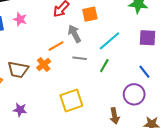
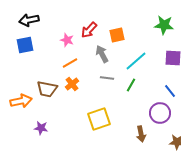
pink star: (20, 19) -> (67, 40), moved
orange line: (56, 46) -> (70, 63), moved
purple star: (20, 110) -> (41, 128), moved

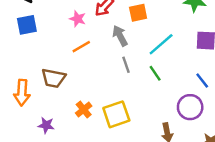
gray line: (107, 78) -> (126, 65), turned 64
orange cross: (72, 84) -> (84, 110), moved
green line: (131, 85) -> (155, 73), turned -64
orange arrow: (21, 101) -> (22, 93), turned 105

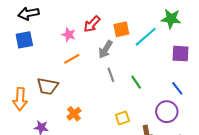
gray arrow: (120, 36) -> (106, 49), turned -120
cyan line: (161, 44) -> (146, 37), moved
yellow square: (116, 114) -> (122, 118), moved, size x0.6

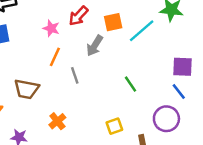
purple square: (181, 54) -> (182, 67), moved
orange line: (72, 59) -> (55, 57), turned -35
gray line: (111, 75) -> (75, 75), moved

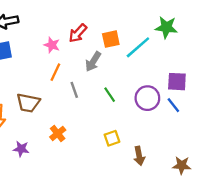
green line: (130, 84) -> (110, 95), moved
purple circle: (166, 119) -> (147, 98), moved

